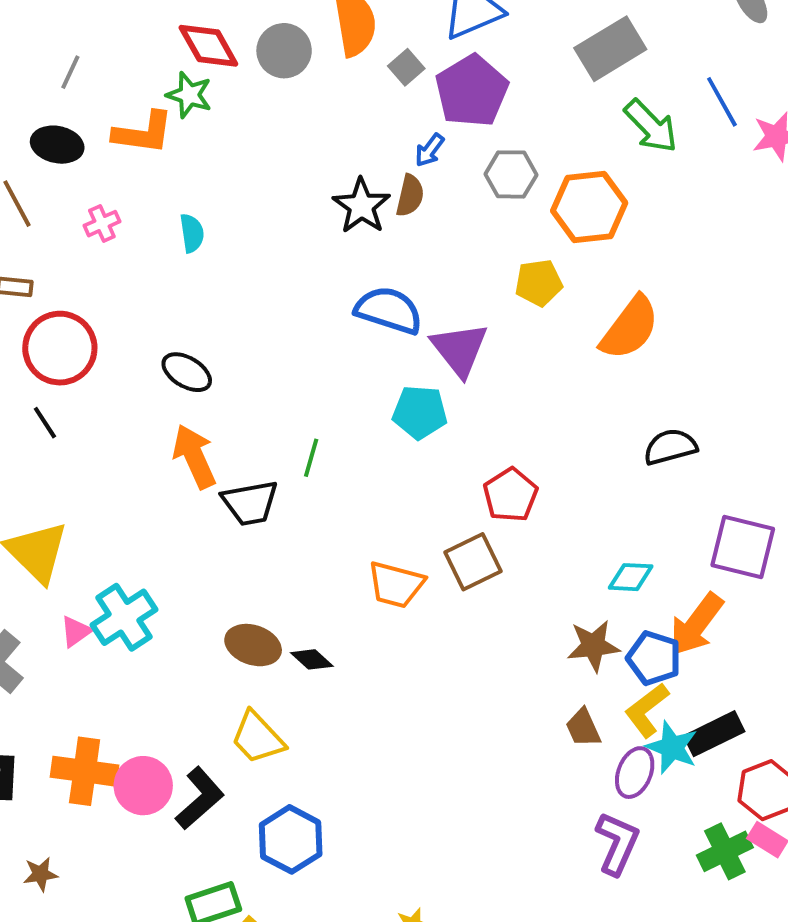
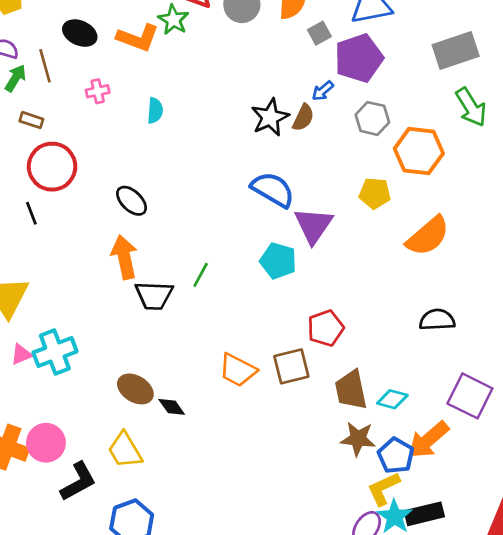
brown trapezoid: (583, 728) -> (351, 390), moved, size x1.5
pink circle: (143, 786) -> (46, 443), moved

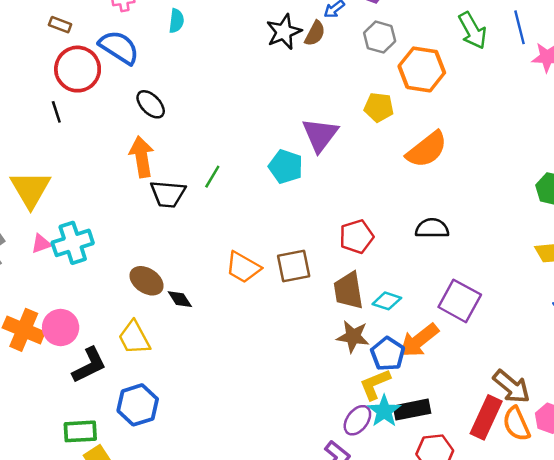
blue semicircle: (273, 190) -> (119, 47), moved
red pentagon: (326, 328) -> (356, 237), moved

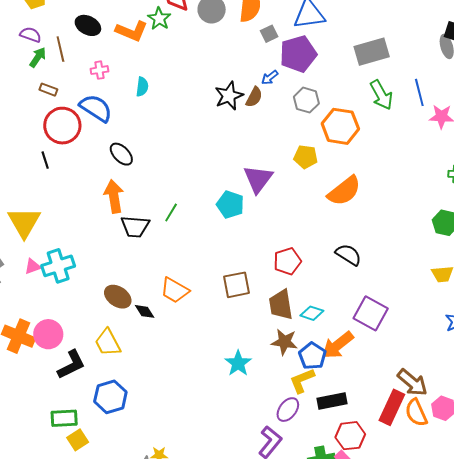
black semicircle: (432, 228) -> (348, 255), turned 32
orange trapezoid: (243, 267) -> (175, 290), moved
cyan star: (384, 411) -> (238, 363), moved

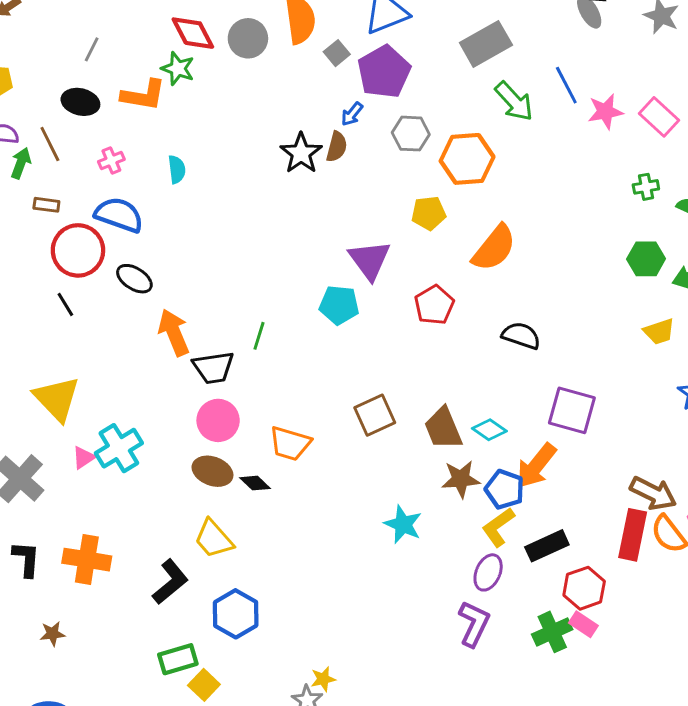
black ellipse: (121, 154) -> (134, 279), moved
red pentagon: (287, 261) -> (434, 305), moved
cyan diamond: (312, 313) -> (489, 430), turned 30
pink circle: (48, 334) -> (218, 420), moved

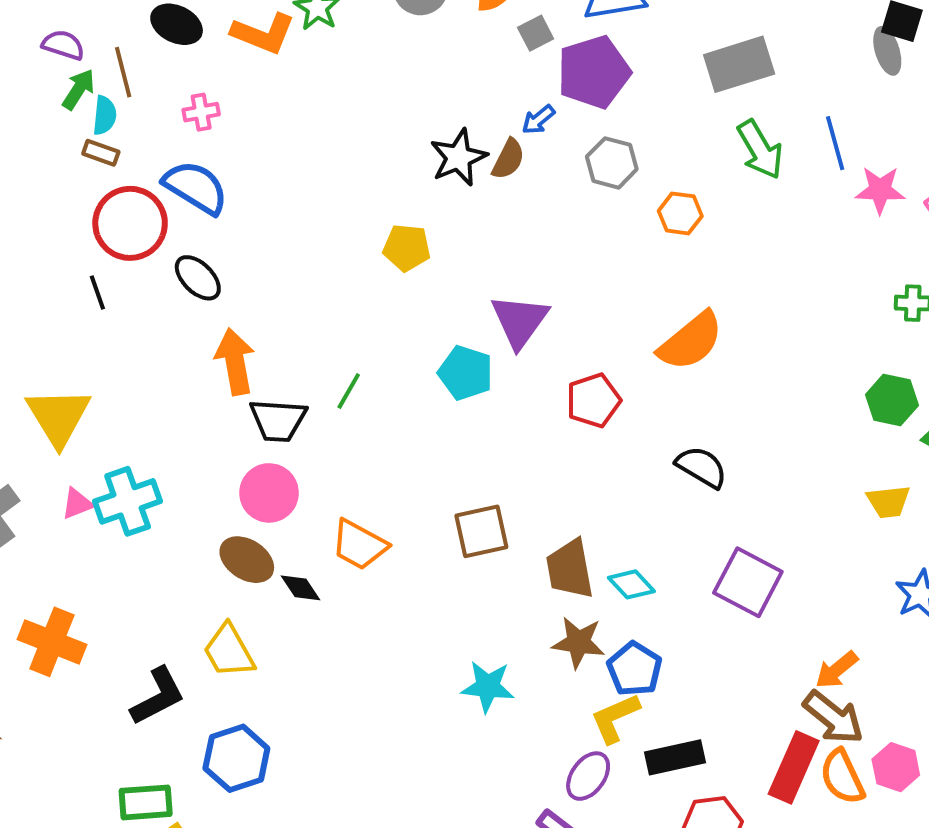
orange hexagon: (467, 159) -> (680, 213), size x0.6
cyan semicircle: (177, 169) -> (105, 115), moved
yellow pentagon: (429, 213) -> (407, 248), moved
orange arrow: (536, 466) -> (837, 670), moved, size x0.7
cyan star: (403, 524) -> (488, 687), turned -30

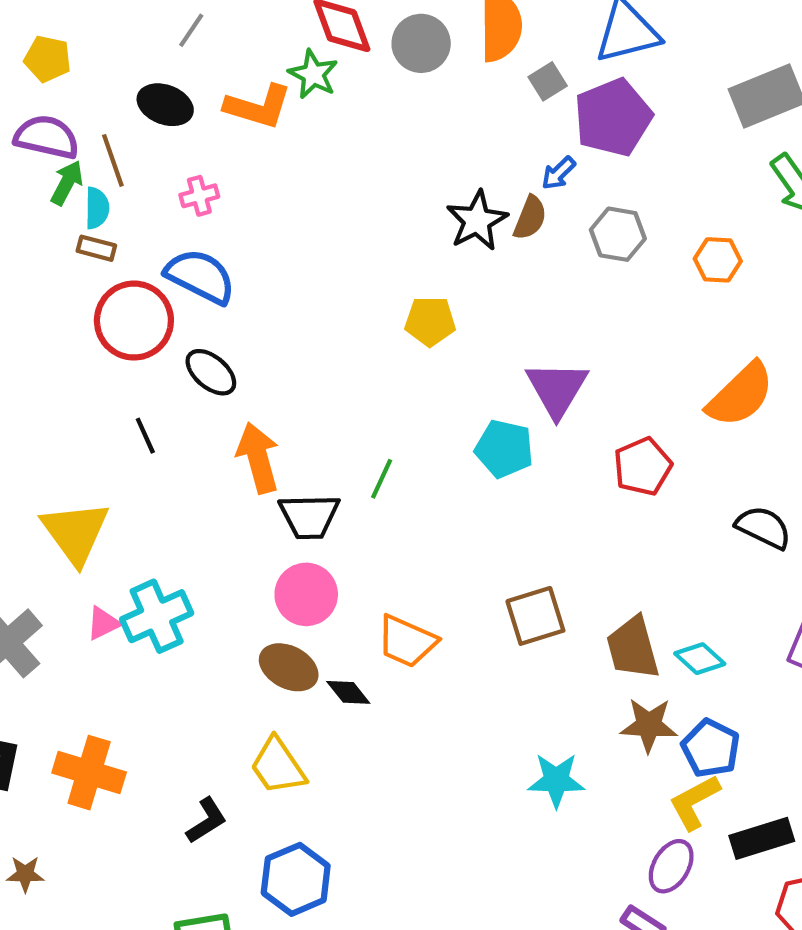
purple semicircle: (63, 45) -> (47, 137), size x1.4
gray hexagon: (612, 163) -> (618, 234), moved
black line: (97, 292) -> (145, 436), moved
black L-shape: (158, 696) -> (207, 821), size x0.7

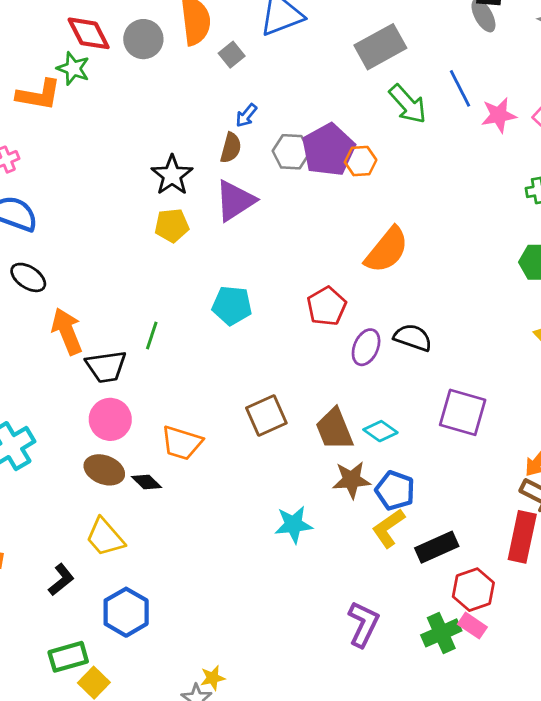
purple pentagon: (613, 117) -> (328, 150), moved
black star: (477, 221) -> (172, 175), moved
purple triangle: (557, 389) -> (235, 201), moved, turned 33
purple ellipse: (671, 866) -> (366, 347), moved

